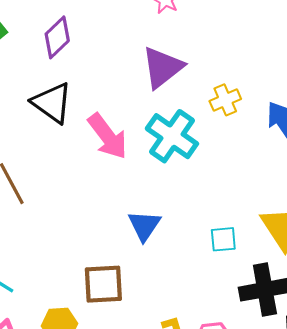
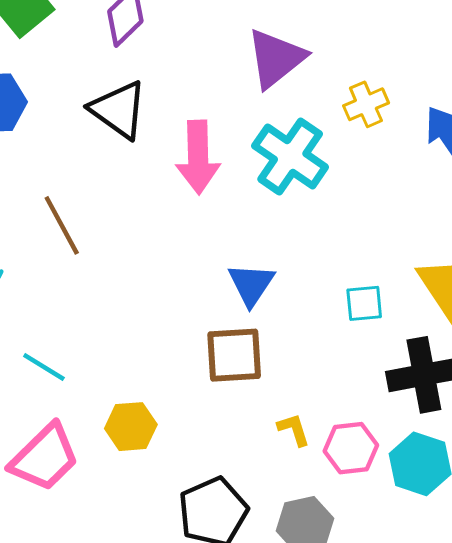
pink arrow: (108, 136) -> (198, 157), turned 36
brown square: (103, 284) -> (234, 355), moved

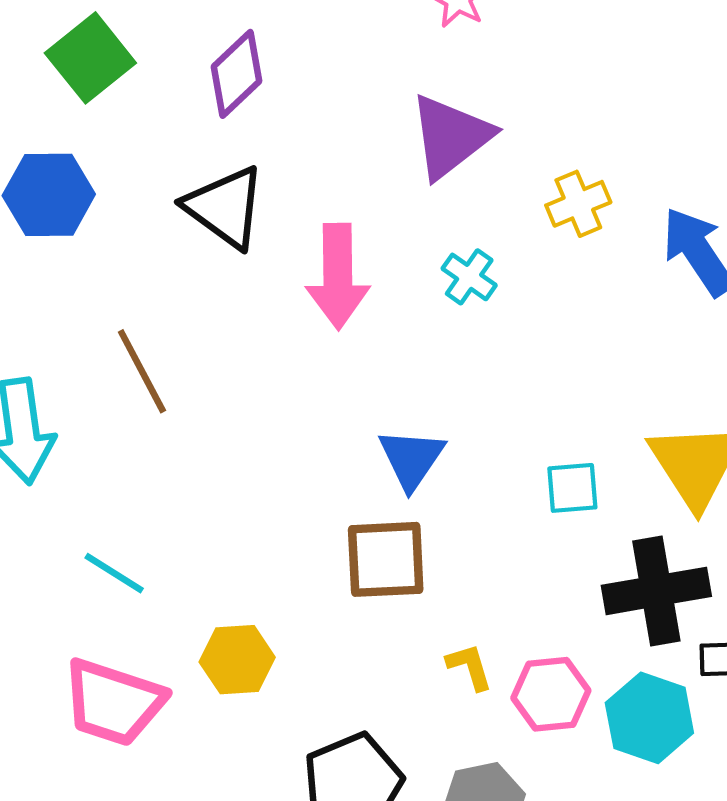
cyan cross: (290, 156) -> (469, 277), size x0.5
pink trapezoid: (45, 457) -> (114, 702), turned 62

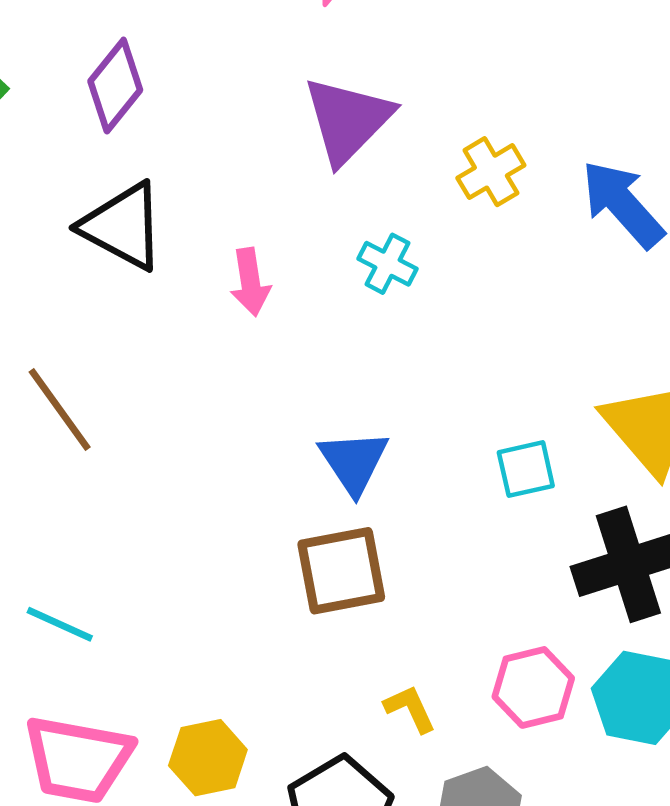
pink arrow: (338, 276) -> (250, 282), size x0.6
yellow hexagon: (237, 660) -> (208, 758), moved
yellow L-shape: (470, 667) -> (410, 709), moved

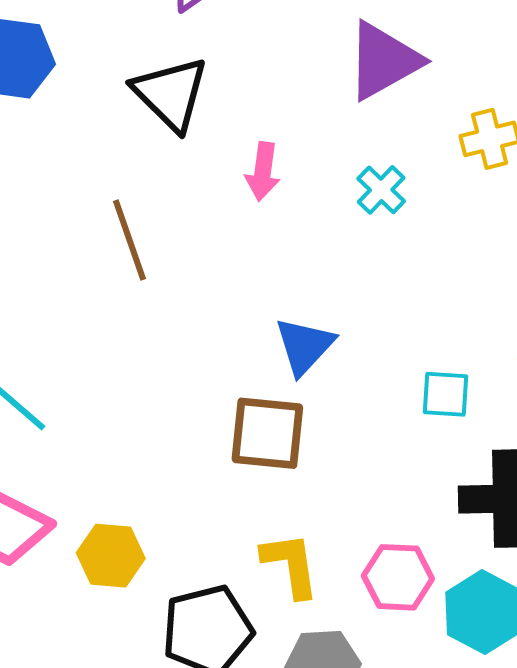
brown line: (60, 410) -> (129, 240), moved
yellow L-shape: (410, 709) -> (291, 565), size x1.5

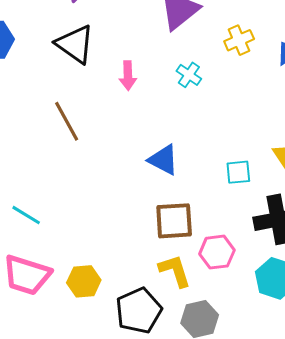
blue triangle: (304, 346) -> (163, 160), turned -36
brown square: (267, 433) -> (174, 221), moved
pink hexagon: (398, 577) -> (217, 252), moved

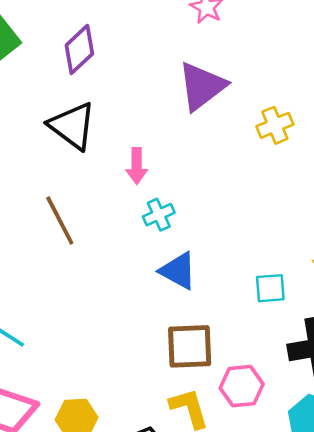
cyan cross: (189, 75) -> (159, 215), moved, turned 30

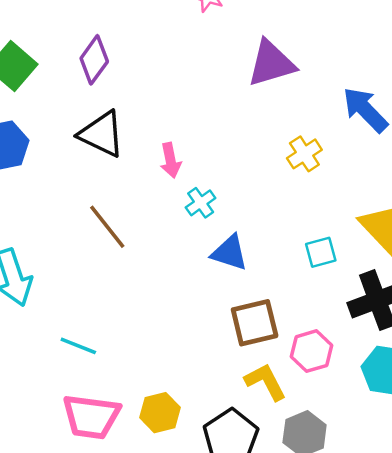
purple triangle: (202, 86) -> (271, 63), moved, turned 32
yellow cross: (275, 125) -> (304, 154), moved

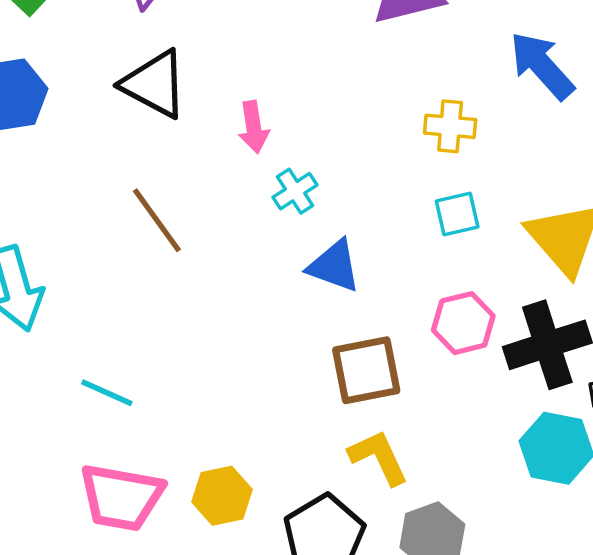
yellow cross: (304, 154) -> (450, 126), turned 36
cyan square: (321, 252) -> (457, 214), moved
pink hexagon: (312, 351) -> (463, 323), moved

